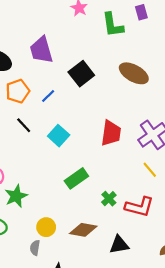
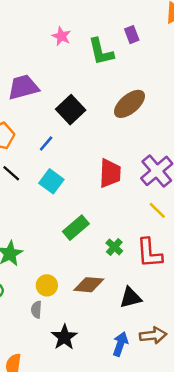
purple trapezoid: (41, 50) -> (23, 87), turned 96
brown ellipse: (134, 73) -> (129, 104), turned -64
blue line: (48, 96) -> (46, 143), moved
red L-shape: (139, 207) -> (149, 253), turned 76

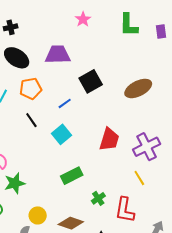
purple rectangle: (132, 35) -> (161, 31), moved
pink star: (61, 36) -> (83, 19), moved
green L-shape: (101, 52) -> (129, 25), moved

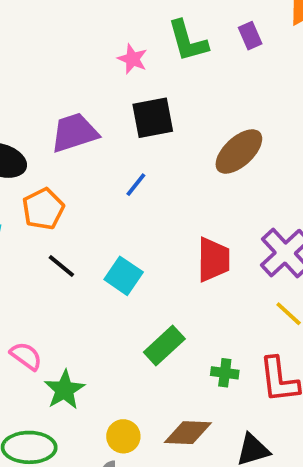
pink star: (83, 19) -> (133, 59), moved
black square: (91, 81) -> (153, 118), moved, turned 35
blue line: (65, 103) -> (136, 185), moved
green cross: (98, 198) -> (225, 373), turned -32

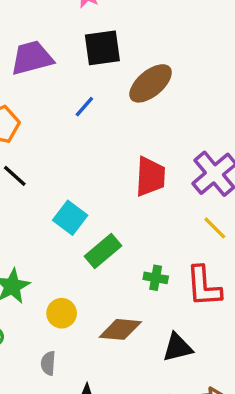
brown ellipse: (239, 152) -> (151, 83), moved
cyan square: (124, 276) -> (70, 218), moved
yellow circle: (123, 436) -> (62, 313), moved

